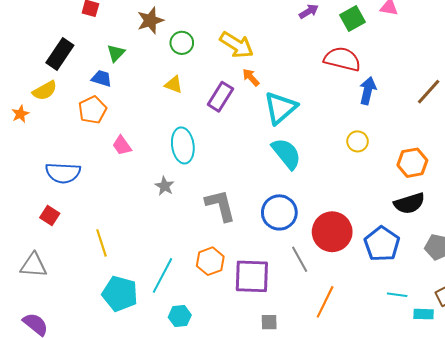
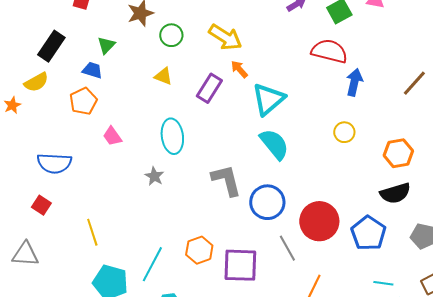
gray L-shape: (220, 205) -> (226, 180), moved

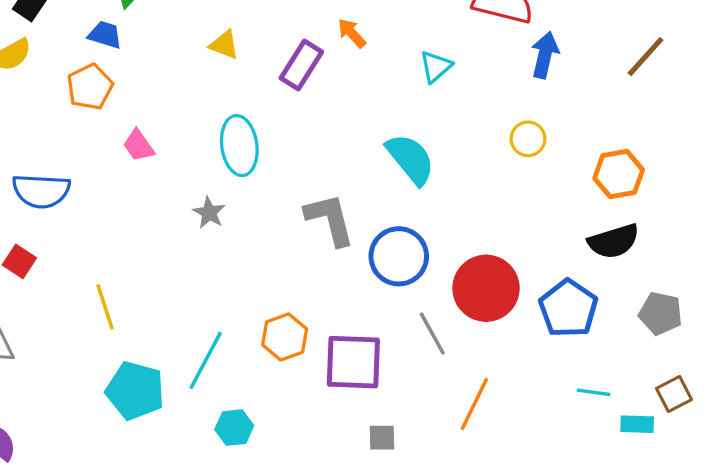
cyan triangle: (268, 99) -> (436, 67), moved, size x0.6

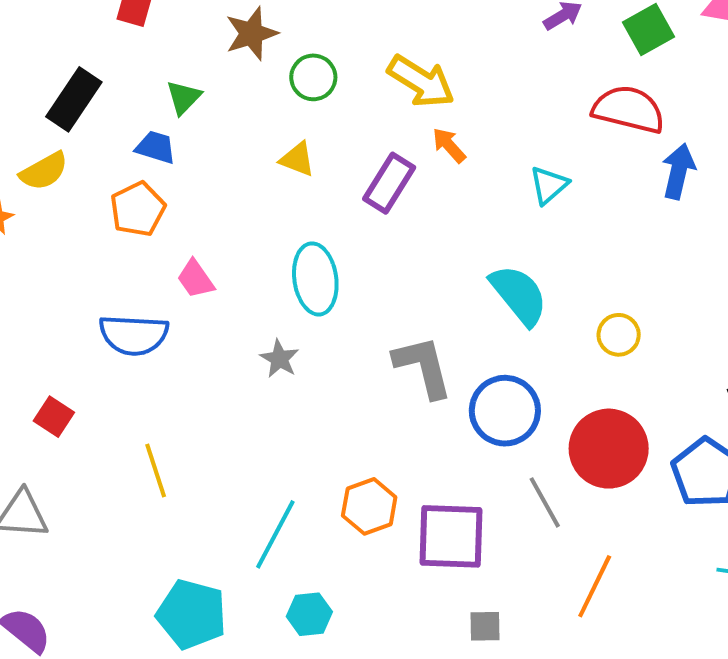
yellow circle: (528, 139) -> (619, 335), moved
blue semicircle: (41, 191) -> (134, 335), moved
cyan pentagon: (135, 391) -> (192, 614), moved

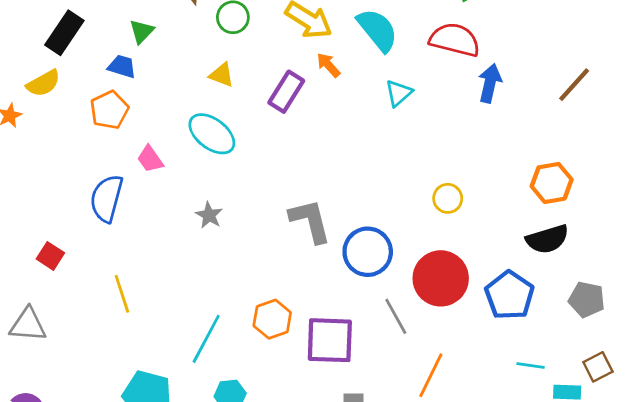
cyan ellipse: (315, 279) -> (212, 134), moved, turned -45
cyan semicircle: (519, 295) -> (378, 30), moved
blue semicircle: (134, 335) -> (107, 198), turned 102

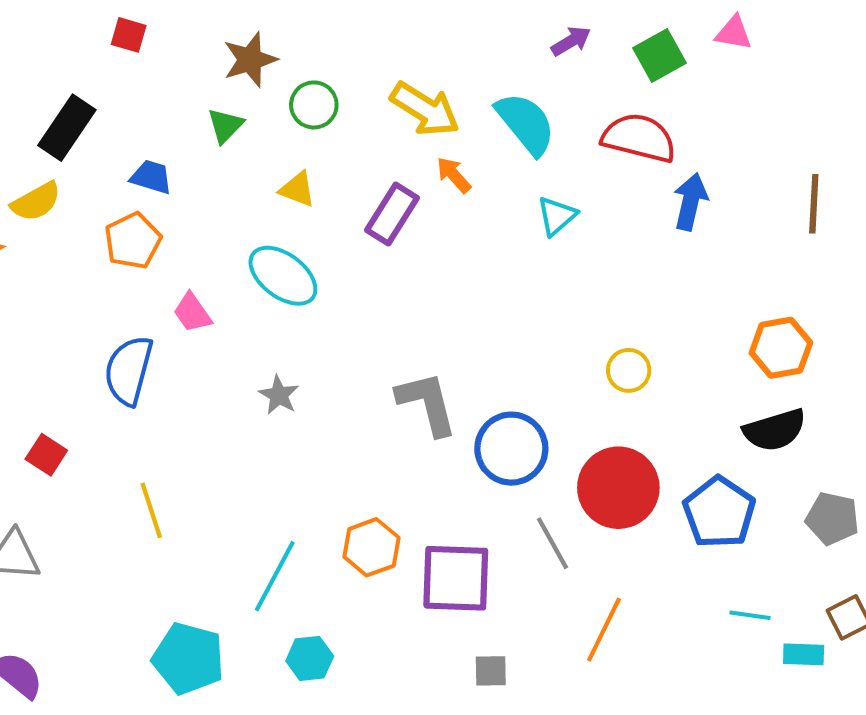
green triangle: (142, 31) -> (225, 126), moved
brown line: (574, 85) -> (814, 204), turned -39

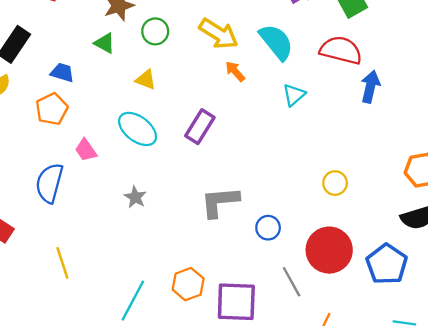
green triangle: (225, 126) -> (105, 43), turned -45
purple rectangle: (392, 214) -> (200, 127), moved
gray L-shape: (427, 403) -> (220, 202), turned -81
blue circle: (511, 449) -> (268, 228), size x0.6

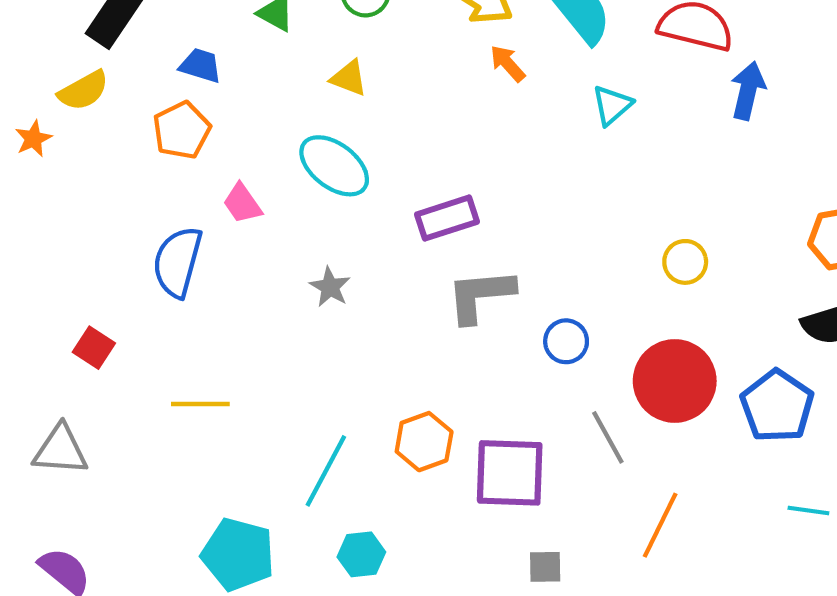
purple rectangle: (200, 127) -> (447, 218), moved, turned 40
yellow line: (62, 263) -> (200, 404), turned -72

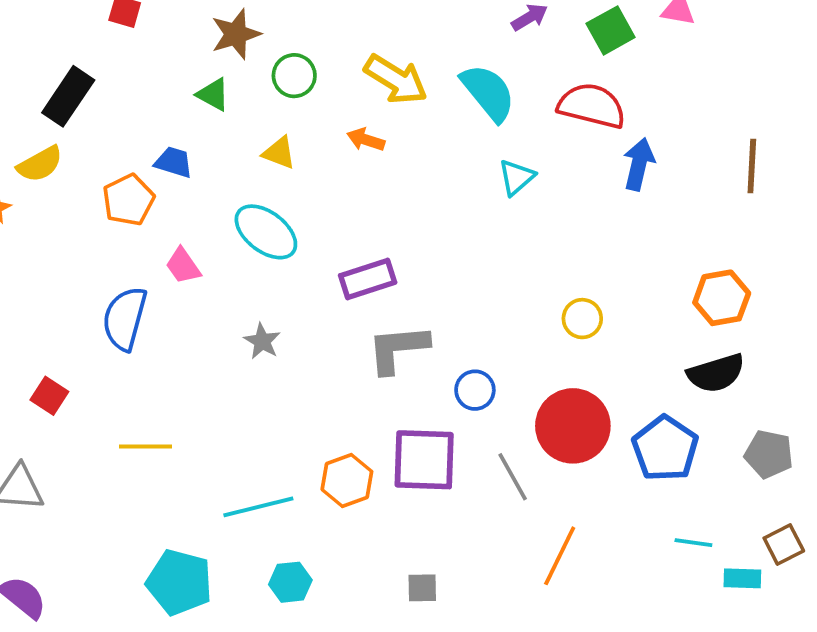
orange arrow: (508, 63) -> (366, 140), moved, turned -30
blue trapezoid: (200, 66) -> (174, 162), moved
cyan line: (326, 471) -> (258, 507), turned 48
purple square: (510, 473) -> (424, 460), moved
gray square: (545, 567) -> (422, 588), moved

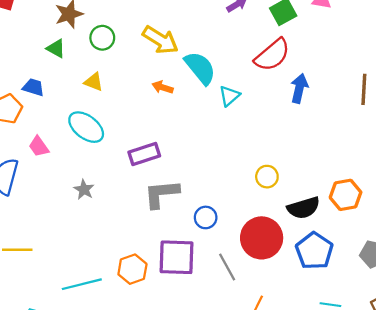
cyan semicircle: (488, 93) -> (200, 68), moved
red semicircle: (592, 106) -> (272, 55), turned 126
orange arrow: (366, 140) -> (163, 87), moved
orange hexagon: (722, 298) -> (346, 195), moved
black semicircle: (716, 373) -> (304, 208), moved

